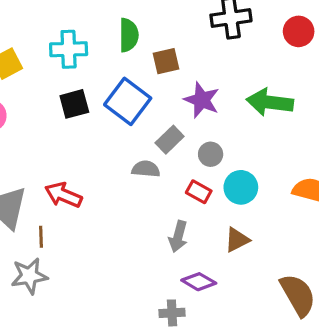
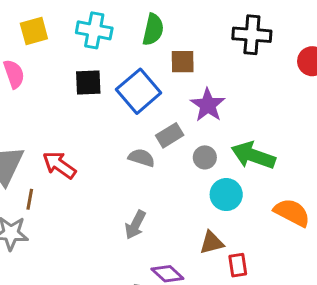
green arrow: (270, 102) -> (253, 155), moved
red rectangle: (199, 192) -> (238, 265), moved, turned 40
gray arrow: (178, 237) -> (135, 225), moved

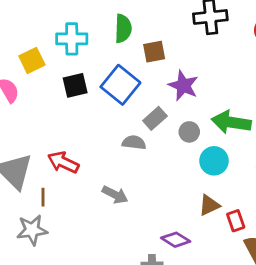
yellow square: (34, 31) -> (32, 60), moved
gray arrow: (135, 225) -> (115, 195), moved, turned -80

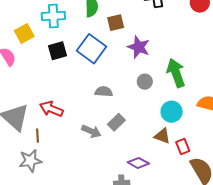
gray rectangle: (155, 118) -> (116, 122), moved
green arrow: (231, 122) -> (176, 73), turned 64
cyan circle: (214, 161) -> (172, 112), moved
brown triangle: (209, 205) -> (162, 136), turned 48

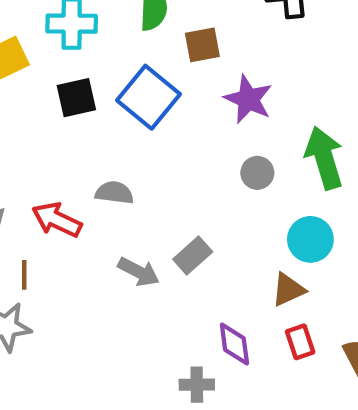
gray semicircle: (104, 92) -> (114, 193), moved
brown triangle: (162, 136) -> (288, 290), turned -48
red rectangle: (183, 147) -> (300, 342), moved
purple diamond: (138, 163) -> (234, 344), turned 50

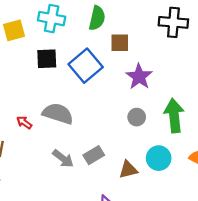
gray semicircle: (114, 193) -> (58, 114), size x1.5
red arrow: (57, 220) -> (24, 122), size x0.6
brown triangle: (288, 290) -> (128, 170), moved

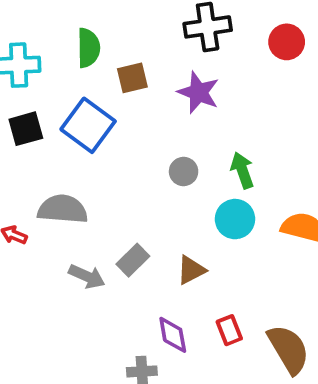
purple star: (139, 77) -> (198, 92), moved
green arrow: (174, 116) -> (242, 170), size x0.7
gray circle: (137, 117) -> (184, 171), moved
cyan circle: (159, 158) -> (235, 219), moved

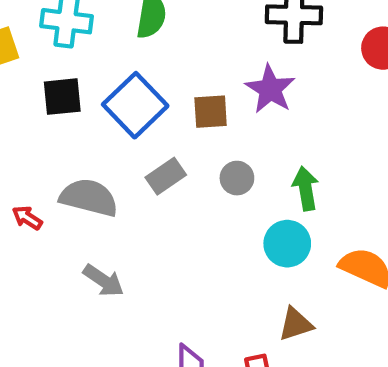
brown square: (132, 78) -> (211, 112), moved
gray rectangle: (133, 260) -> (166, 176), moved
brown triangle: (191, 270) -> (296, 324), moved

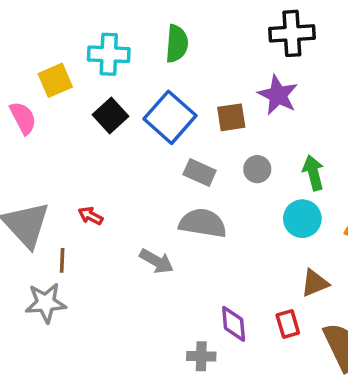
black square: (62, 97) -> (110, 115), turned -32
gray rectangle: (166, 176) -> (200, 173), turned 64
gray semicircle: (89, 198) -> (203, 223), moved

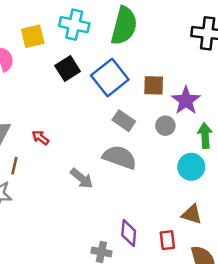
green semicircle: (177, 44) -> (124, 26), size x1.4
purple star: (278, 95) -> (186, 101), moved
brown triangle: (315, 283) -> (192, 214), turned 30

